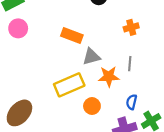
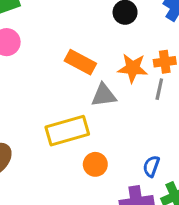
gray line: (130, 64) -> (159, 89), moved
orange star: (109, 77) -> (133, 68), moved

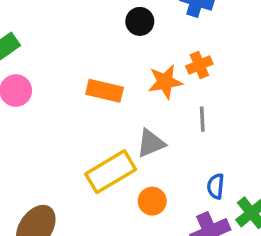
gray line: (159, 89) -> (202, 119), moved
gray triangle: (104, 95) -> (151, 143), moved

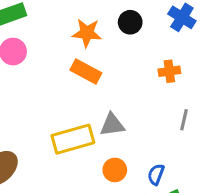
orange star: (165, 82) -> (87, 33), moved
gray line: (202, 119) -> (184, 120), moved
orange circle: (152, 201) -> (115, 170), moved

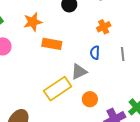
orange star: (87, 33) -> (33, 22), moved
blue semicircle: (156, 174) -> (95, 53), moved

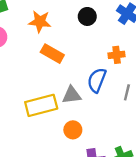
blue semicircle: (95, 53) -> (97, 80), size x1.5

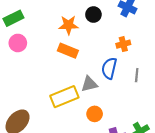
orange star: (40, 22) -> (69, 25), moved

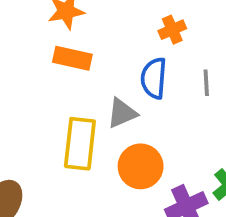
yellow rectangle: (64, 97) -> (80, 144), turned -52
orange circle: (95, 114) -> (141, 166), size x1.5

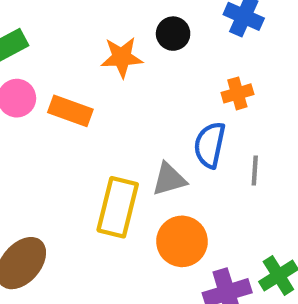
orange rectangle: (72, 58) -> (70, 111), moved
gray line: (206, 83) -> (255, 171), moved

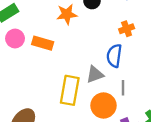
gray line: (255, 171) -> (123, 88), moved

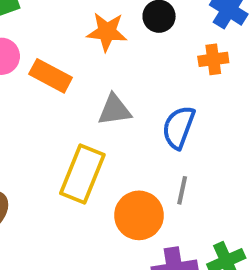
orange cross: (127, 29) -> (213, 59), moved
gray triangle: (95, 74) -> (114, 110), moved

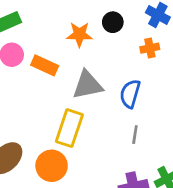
gray triangle: (114, 110) -> (88, 85), size x1.4
orange circle: (139, 215) -> (52, 166), moved

